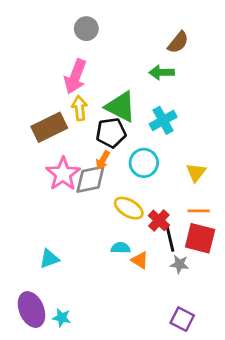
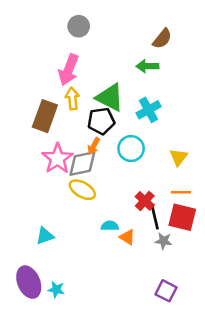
brown rectangle: (49, 127) -> (45, 116), turned -44
yellow ellipse: (129, 208) -> (82, 190), moved

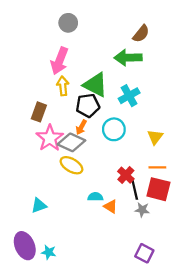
green arrow: (147, 66) -> (128, 58), size x1.4
brown rectangle: (45, 116) -> (39, 112), moved, size x0.7
gray diamond: (82, 163) -> (71, 142), turned 36

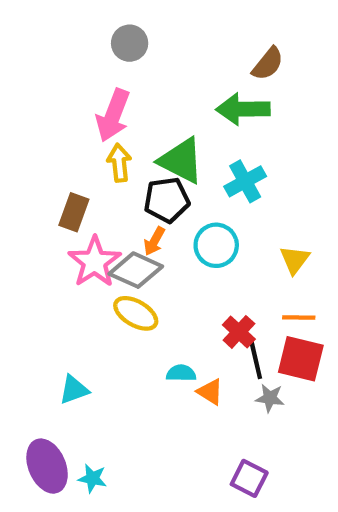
purple square: (144, 253) -> (249, 478), moved

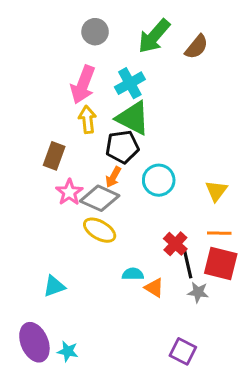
green arrow: (243, 109) -> (154, 36), moved, turned -48
cyan cross: (245, 181) -> (130, 83), moved
pink star: (94, 262) -> (69, 192), size x0.7

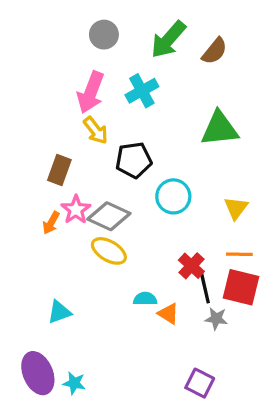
green triangle: (133, 118) -> (220, 129), moved, turned -33
yellow arrow: (87, 120) -> (96, 130), turned 148
orange arrow: (113, 177) -> (51, 223), moved

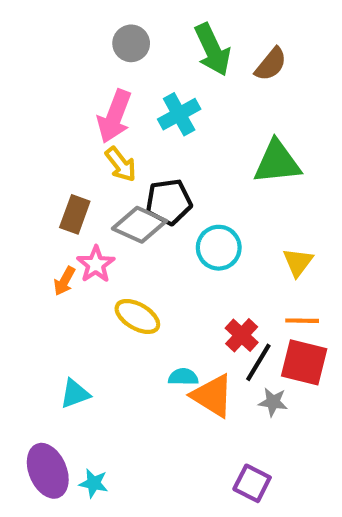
green arrow: (168, 40) -> (212, 50), turned -66
gray diamond: (109, 216) -> (139, 225), moved
black line: (205, 287) -> (258, 362), turned 44
orange triangle: (168, 314) -> (212, 396), size x1.6

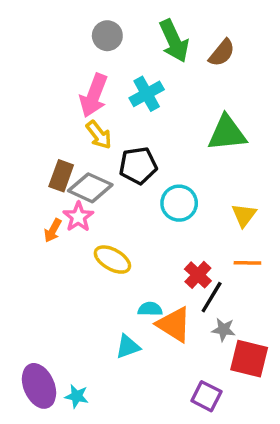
gray diamond: (139, 225) -> (90, 188), moved
red square: (304, 362) -> (249, 359), moved
cyan triangle: (75, 394) -> (128, 347), moved

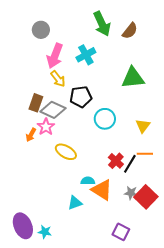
gray circle: (107, 36) -> (41, 30), moved
black line: (212, 297) -> (130, 164), moved
red square: (249, 359) -> (146, 197), moved, turned 30

